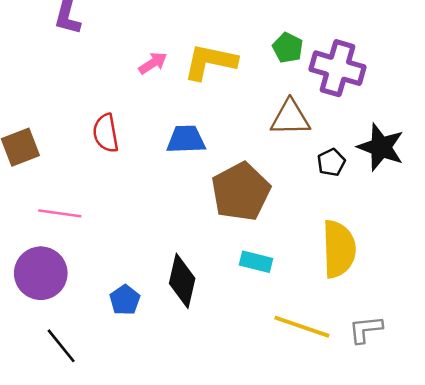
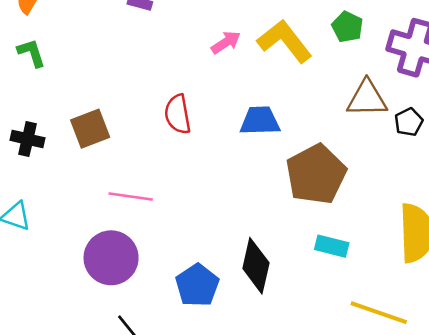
green pentagon: (288, 48) -> (347, 27), moved
yellow L-shape: (210, 62) -> (285, 41), turned 40
black pentagon: (331, 162) -> (409, 122), moved
blue pentagon: (125, 300) -> (197, 285), size x1.4

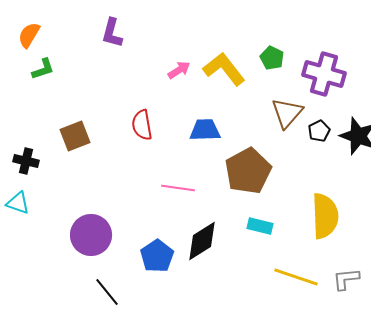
green L-shape: (31, 53) -> (43, 69), moved, turned 90
brown triangle: (367, 99) -> (287, 113), turned -48
black cross: (28, 139) -> (26, 161), moved
pink line: (131, 196) -> (178, 188), moved
black diamond: (256, 266) -> (202, 241), turned 45

